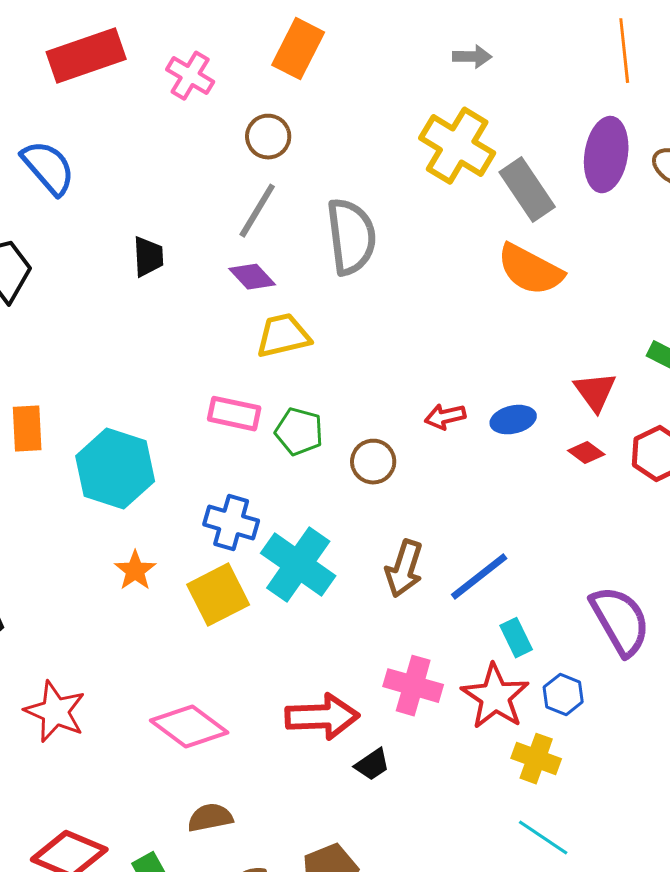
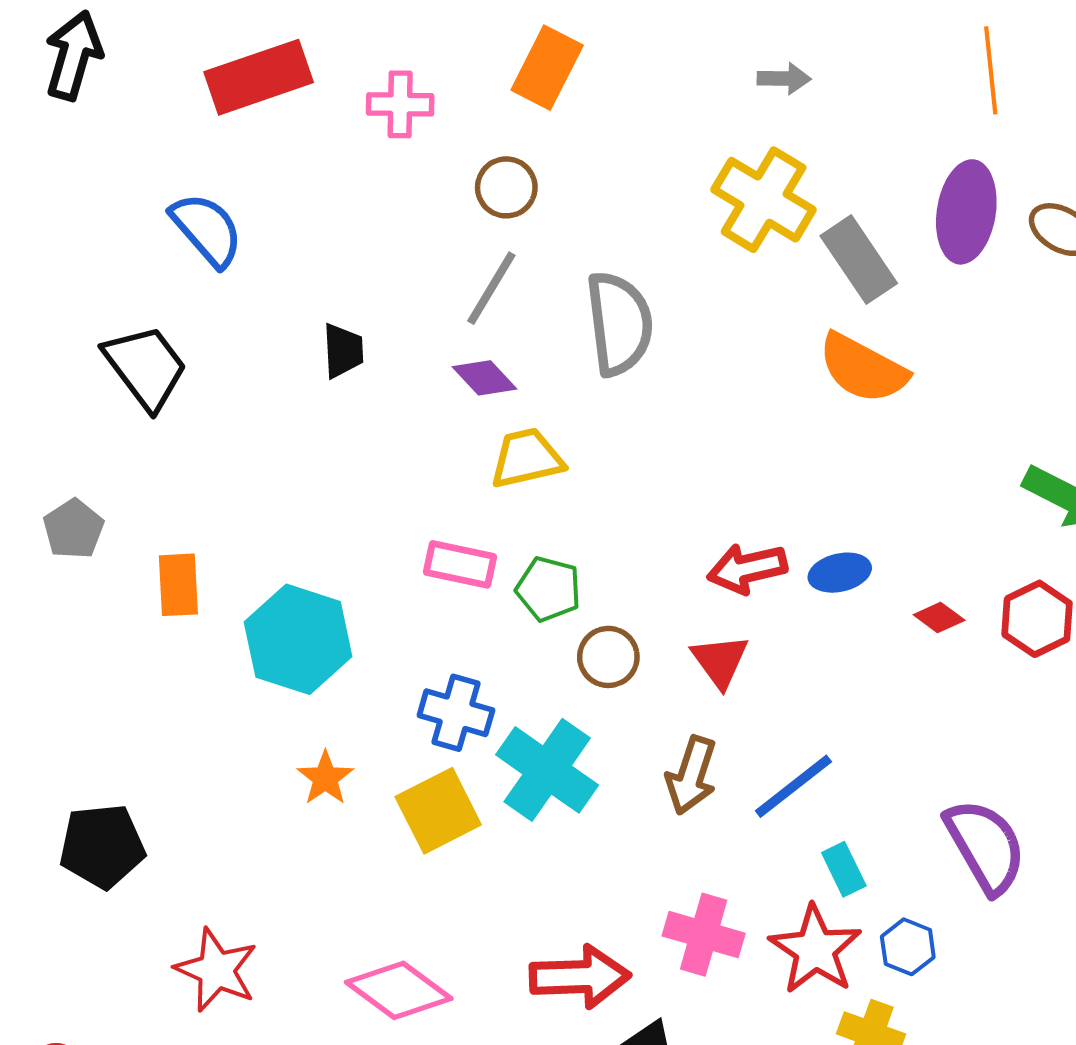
pink cross: (190, 76) -> (400, 104), turned -30
red triangle: (595, 392) -> (720, 661), moved
red arrow: (445, 417) -> (747, 568), size x1.4
brown circle: (373, 462) -> (608, 657), moved

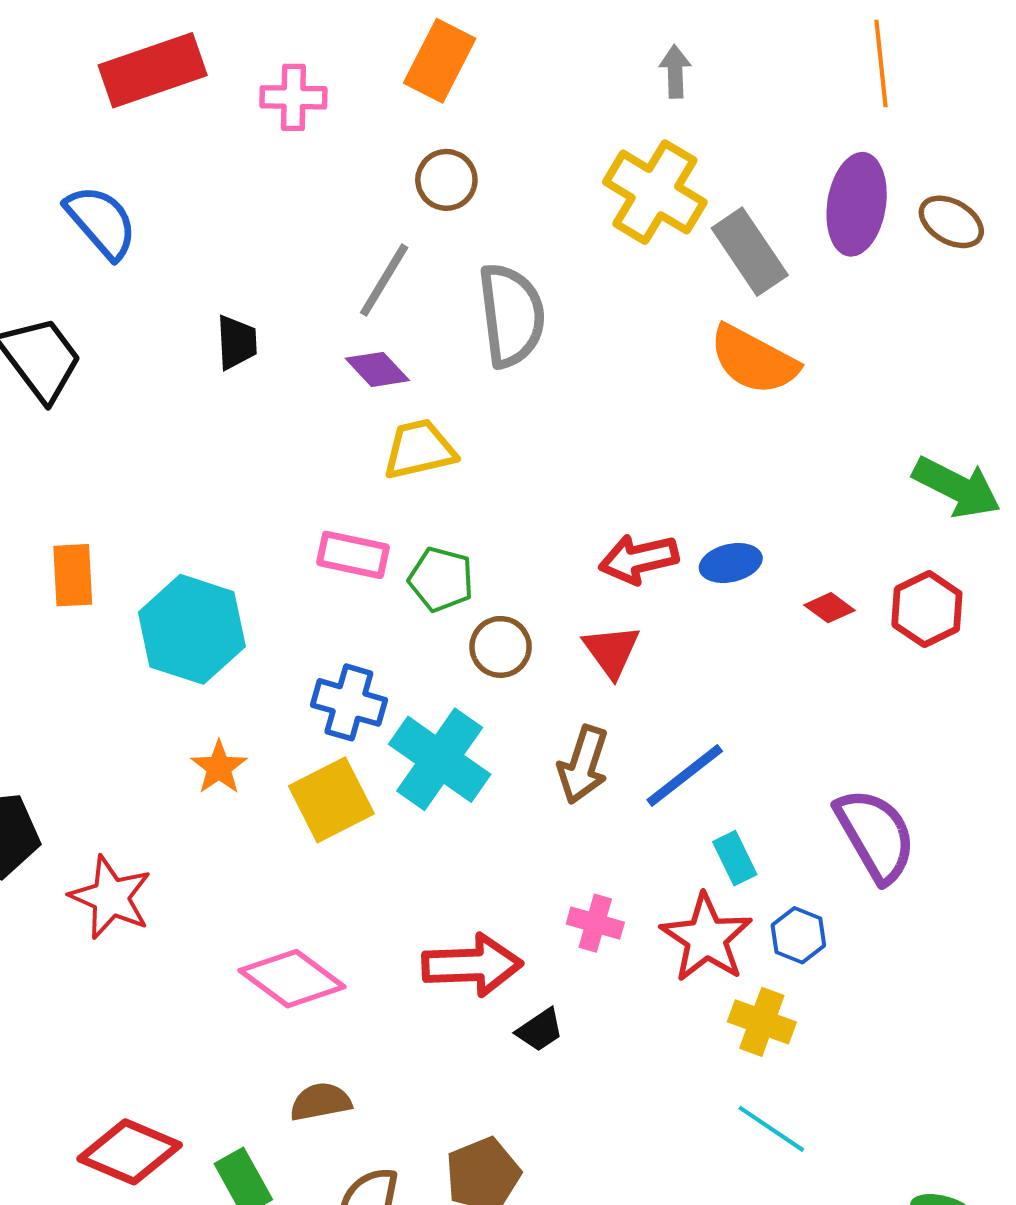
gray arrow: (784, 79) -> (675, 72), turned -93
brown circle: (506, 187) -> (446, 180), moved
pink cross: (704, 935) -> (595, 923), size x0.7
red star: (216, 970) -> (111, 897), moved

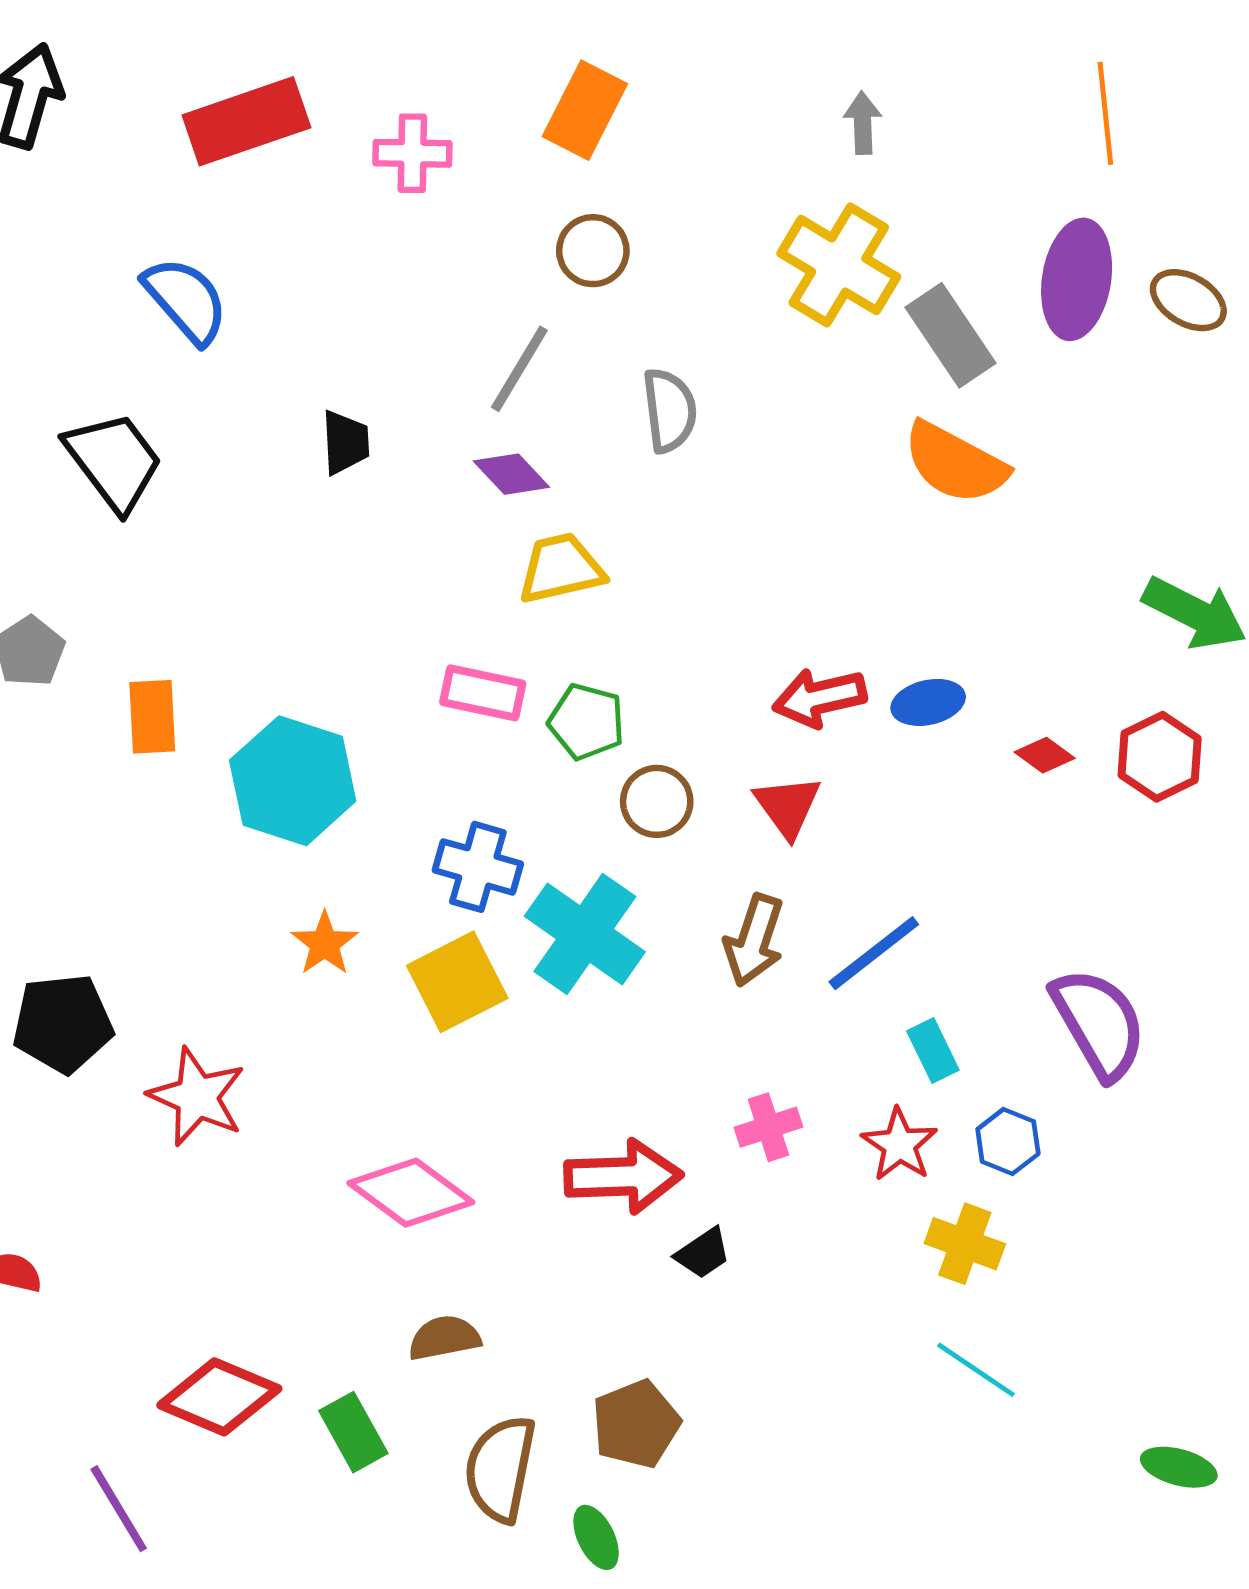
gray semicircle: (511, 315) -> (669, 410), size x0.7
pink cross: (595, 923) -> (768, 1127), turned -34
red star: (706, 938) -> (899, 1145), size x0.7

